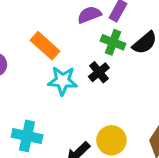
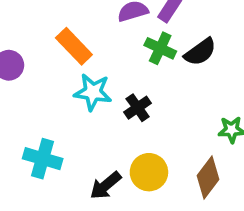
black cross: (99, 72) -> (138, 108), moved

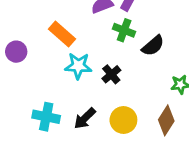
black semicircle: (200, 52) -> (153, 46), moved
black arrow: (105, 185) -> (85, 118), moved

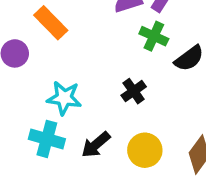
orange rectangle: (62, 34) -> (51, 23), moved
cyan star: (78, 66) -> (64, 98), moved

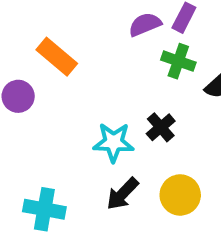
cyan star: (64, 98) -> (114, 142), moved
cyan cross: (47, 139) -> (44, 209), moved

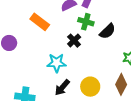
orange rectangle: (57, 57) -> (40, 22), moved
black cross: (161, 127) -> (74, 41), moved

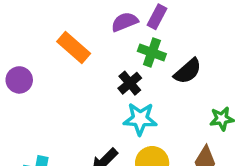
cyan star: (57, 63) -> (140, 119), moved

